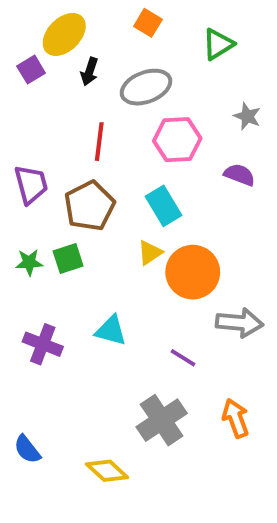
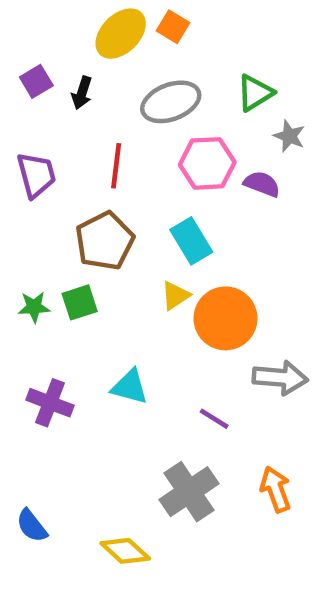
yellow ellipse: (64, 34) -> (121, 34), moved
green triangle: (218, 44) -> (255, 93), moved
black arrow: (90, 71) -> (82, 93), moved
purple semicircle: (239, 175) -> (262, 184), moved
purple trapezoid: (31, 184) -> (36, 175), moved

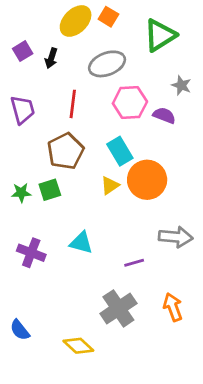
green triangle: (255, 93) -> (160, 35), moved, size x1.4
orange circle: (225, 318) -> (147, 180), moved
purple line: (214, 419) -> (134, 263), turned -48

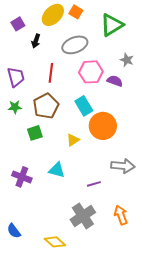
purple square: (23, 51) -> (18, 24), moved
yellow triangle: (110, 185) -> (73, 140), moved
green star: (21, 193) -> (15, 107), moved

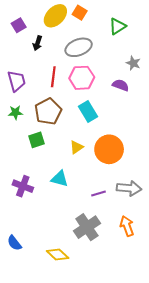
green triangle: (112, 25) -> (117, 26), size x0.7
pink hexagon: (91, 72) -> (82, 78), moved
orange circle: (103, 126) -> (109, 149), moved
gray arrow: (123, 166) -> (129, 188), moved

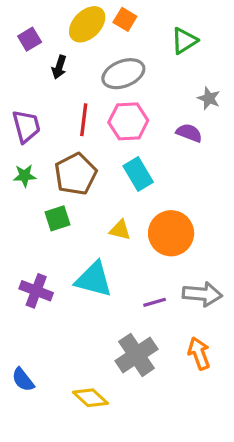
yellow triangle: (76, 147) -> (120, 230), turned 48
cyan triangle: (60, 179) -> (94, 279), size x1.4

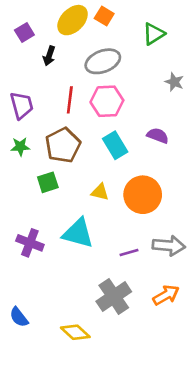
purple semicircle: (189, 133) -> (158, 136), moved
orange arrow: (199, 353) -> (166, 295), turned 80

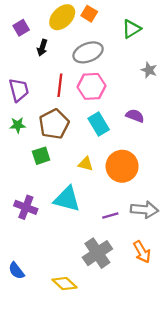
orange arrow: (166, 295) -> (142, 252), turned 90

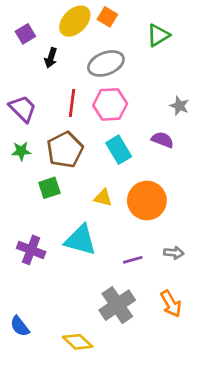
gray star: (149, 70) -> (179, 106), moved
purple trapezoid: (19, 90) -> (23, 109), turned -30
gray arrow: (144, 210) -> (174, 253), size x0.6

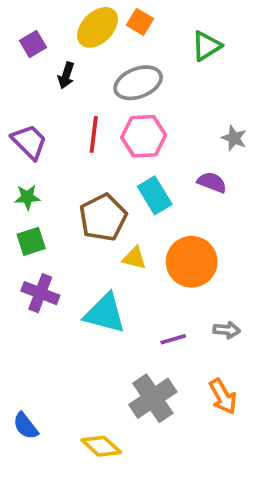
brown pentagon: (65, 150) -> (103, 217), moved
green square: (49, 188) -> (31, 241), moved
purple cross: (31, 250) -> (40, 293), moved

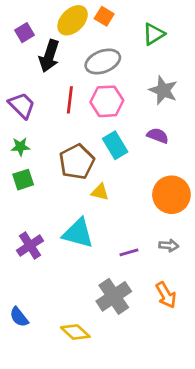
black arrow: (66, 75) -> (49, 56), size x1.6
gray star: (234, 138) -> (163, 90), moved, size x1.5
orange circle: (192, 262) -> (171, 195), moved
purple cross: (40, 293) -> (30, 246), moved, turned 36

